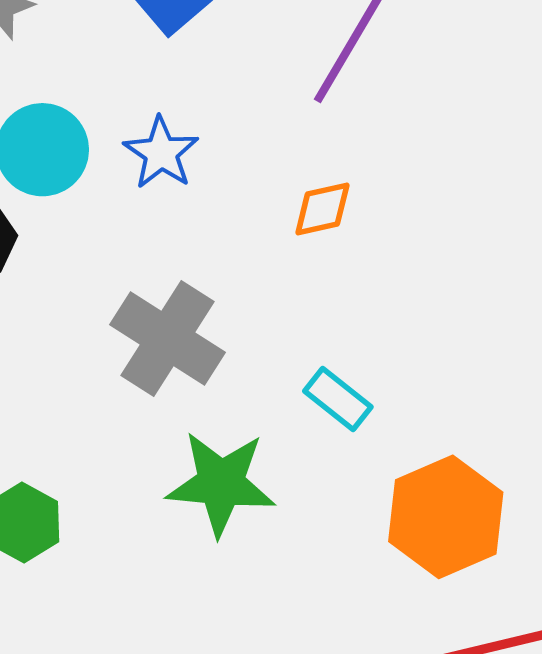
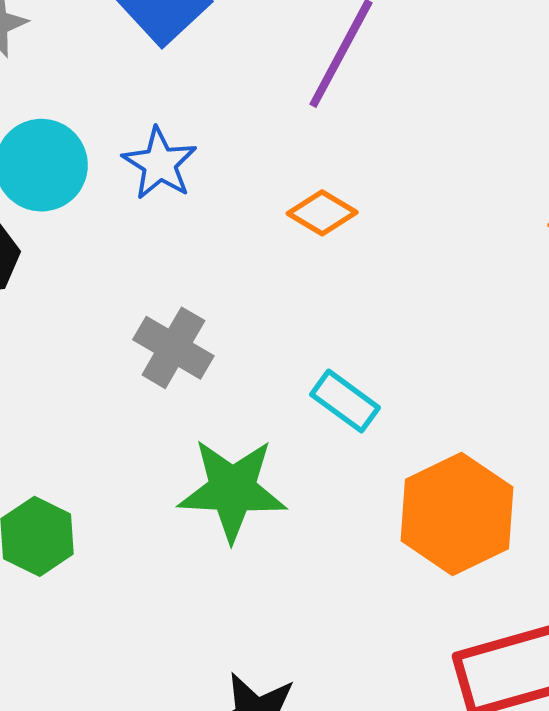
orange diamond: (322, 209) -> (322, 213), turned 46
gray cross: (168, 339) -> (173, 348), size x0.7

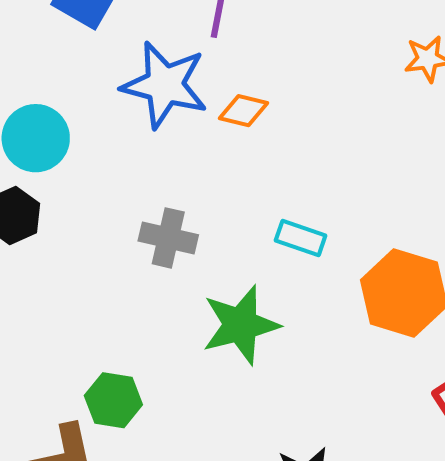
blue star: (160, 164) -> (165, 85), moved, size x1.6

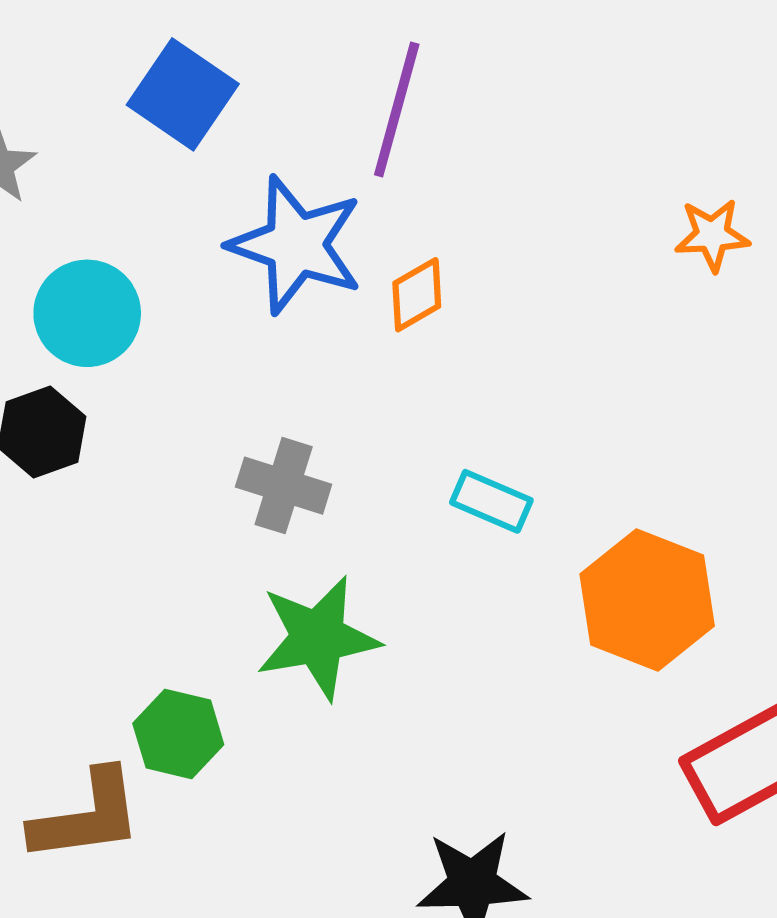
orange diamond: (243, 111) -> (417, 295), turned -48
green star: (241, 325) -> (318, 638), moved

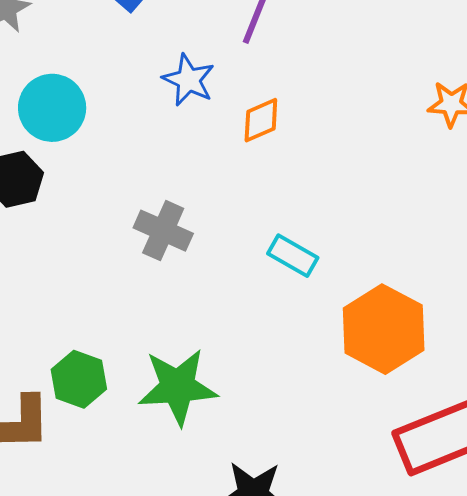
blue star: (296, 245) -> (189, 80), size x0.6
green star: (318, 638) -> (178, 387), moved

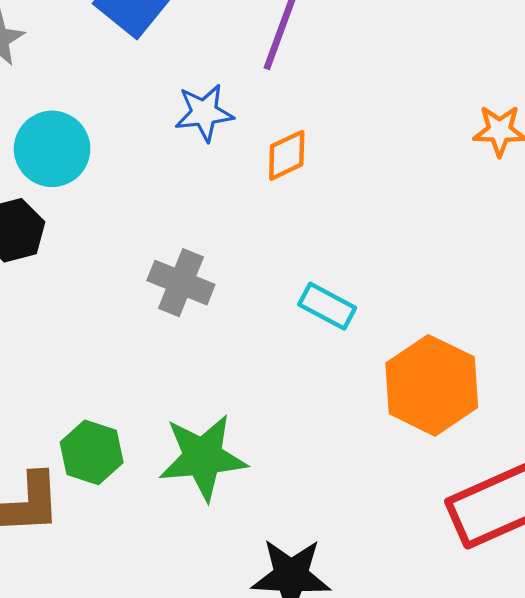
blue star: (189, 80) -> (204, 113), turned -30

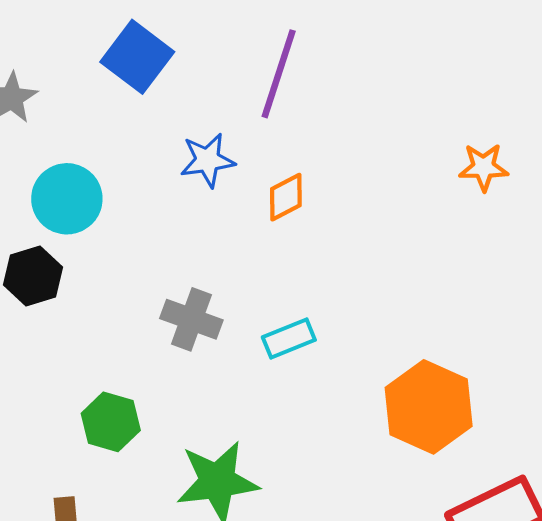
cyan rectangle: (327, 306) -> (289, 338), moved, turned -48
green hexagon: (92, 452) -> (111, 422), moved

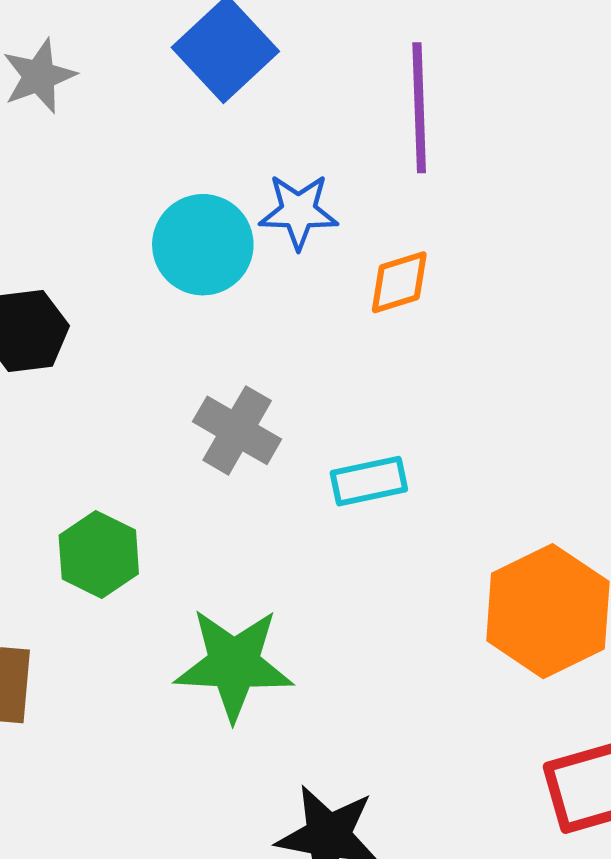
purple line: (279, 74) -> (419, 108), turned -30
cyan circle: (67, 199) -> (203, 245), moved

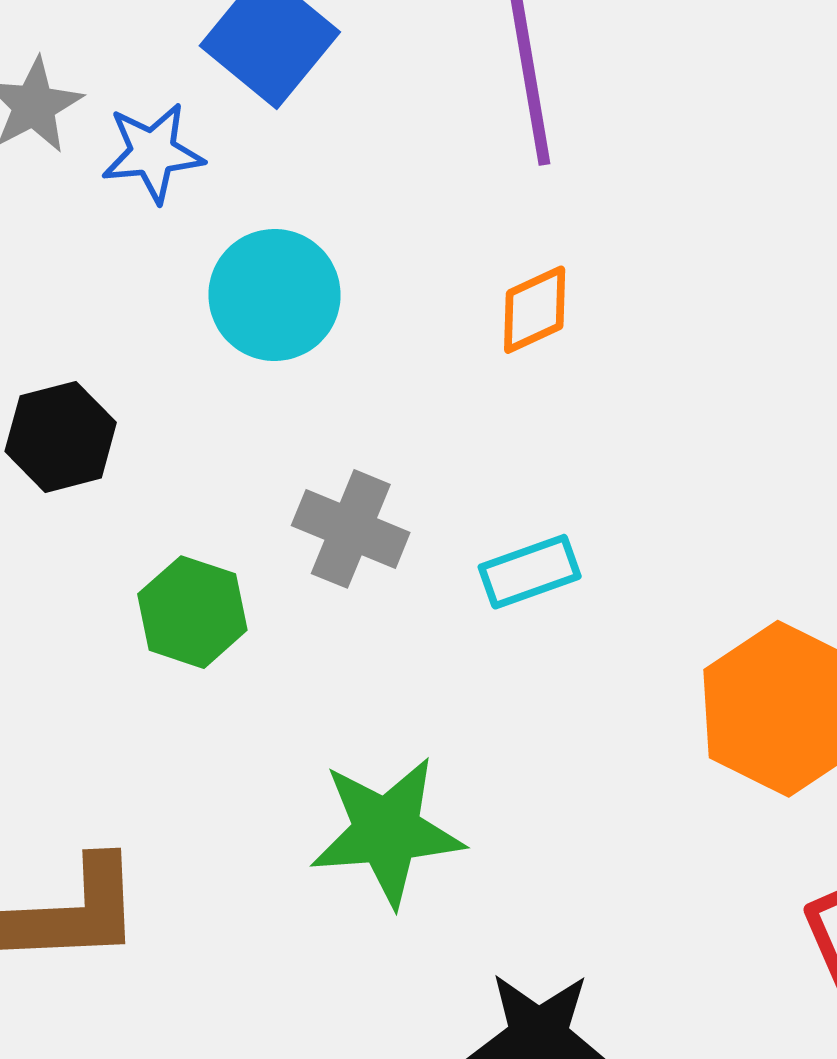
blue star: (298, 211) -> (153, 153), moved
green hexagon: (99, 554) -> (192, 612), moved

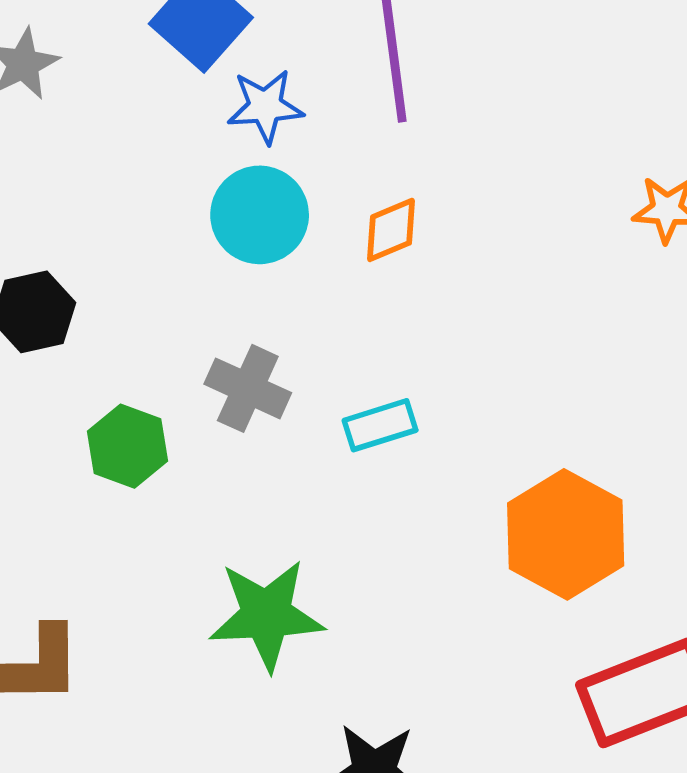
blue star: (153, 153) -> (265, 106), moved
cyan circle: (275, 295) -> (260, 215), moved

